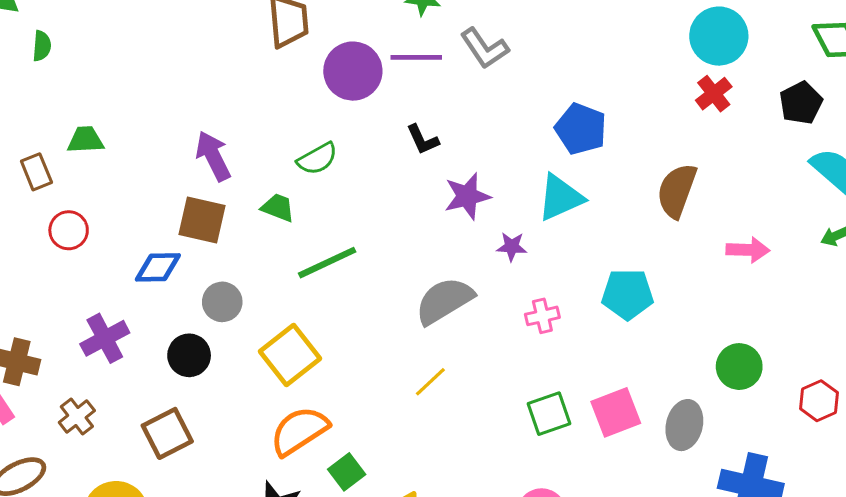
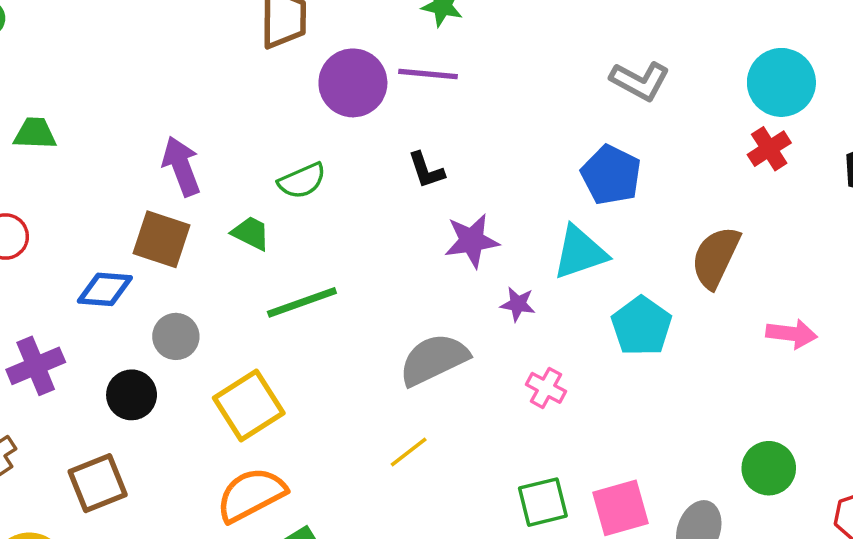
gray L-shape: (485, 48) -> (640, 81), moved, turned -33
cyan pentagon: (627, 294) -> (641, 326), moved, turned 30
pink cross: (542, 316) -> (546, 388), turned 36

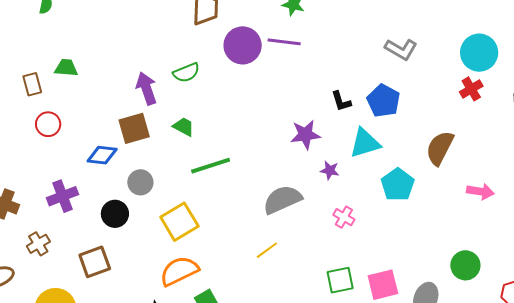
black L-shape: (426, 170) -> (341, 101), moved
green semicircle: (302, 181) -> (186, 73), moved
brown square: (161, 239) -> (134, 128), turned -36

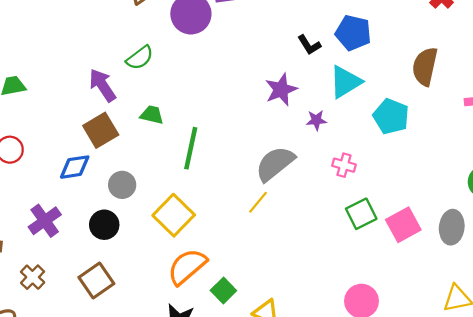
green line: (211, 166) -> (191, 148), turned -45
yellow line: (267, 250) -> (258, 202), moved
green square: (340, 280) -> (361, 214), moved

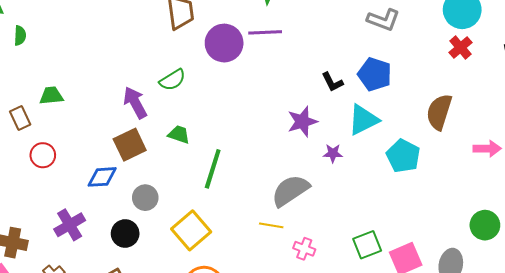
pink cross: (344, 165) -> (304, 249), moved
yellow line: (258, 202) -> (271, 225), turned 55

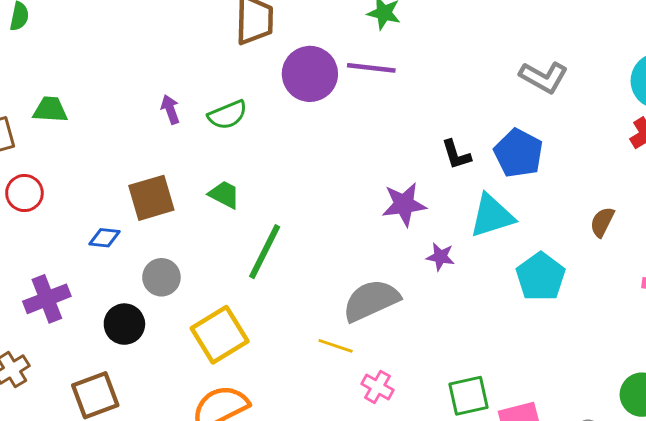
purple arrow: (135, 103) -> (170, 109), moved, size x0.6
brown semicircle: (439, 112) -> (602, 222), size x0.6
blue diamond: (102, 177) -> (105, 238), size x0.7

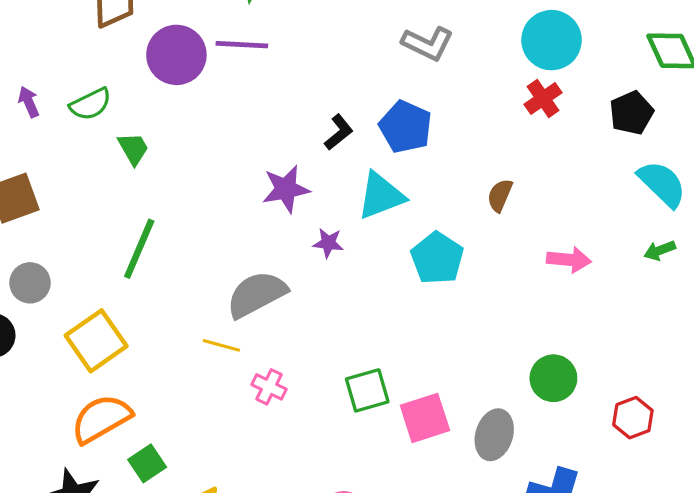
black L-shape: (456, 155) -> (339, 132), turned -108
green trapezoid: (224, 194) -> (133, 149), moved, turned 36

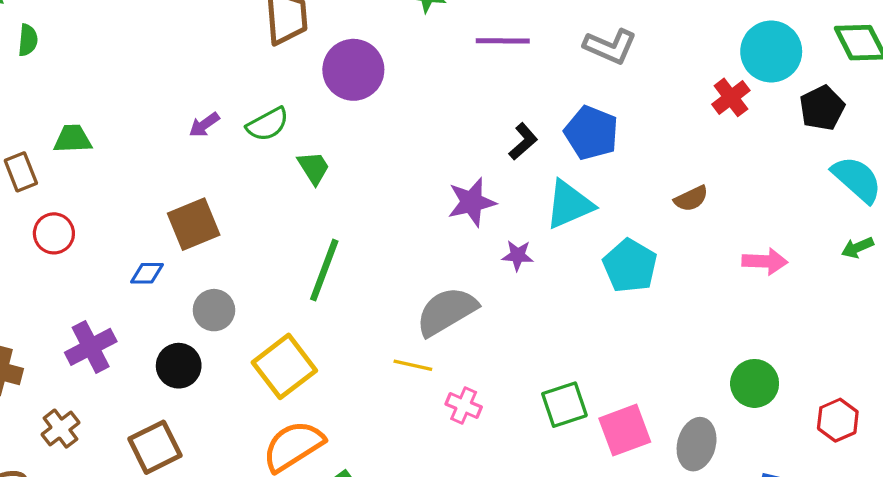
cyan circle: (552, 40) -> (771, 52), moved
purple line: (242, 45) -> (503, 41), moved
purple arrow: (29, 102) -> (204, 125), turned -100
brown semicircle: (500, 195) -> (691, 199), turned -136

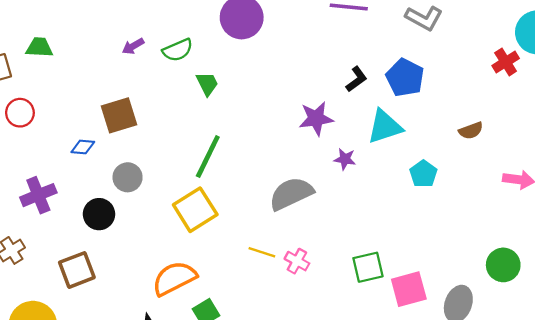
cyan pentagon: (630, 266) -> (423, 174), size x0.7
yellow line: (413, 365) -> (262, 252), moved
yellow square: (284, 366) -> (195, 210), moved

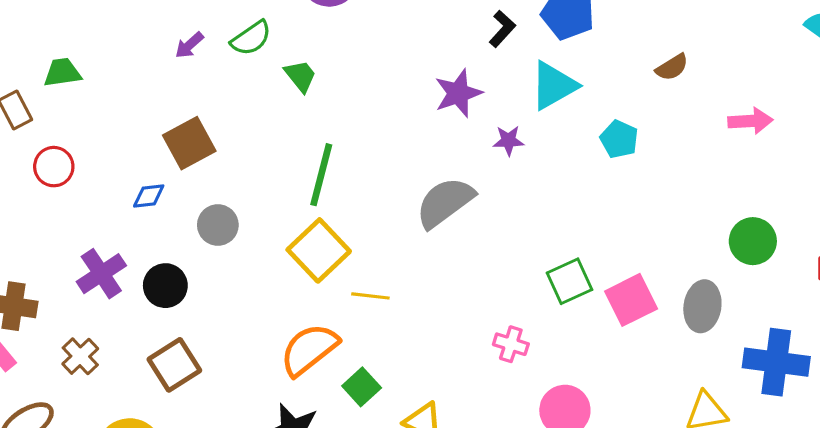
black circle: (99, 214) -> (165, 286), moved
yellow line: (262, 252) -> (370, 296), moved
pink cross: (297, 261) -> (511, 344), moved

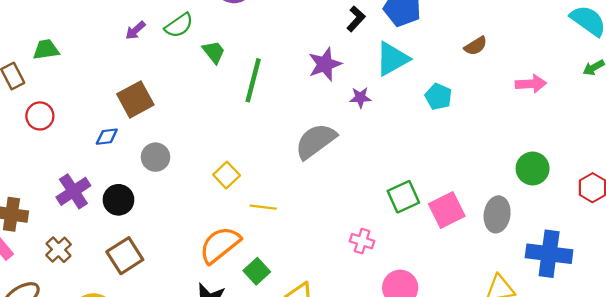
green line: (321, 175) -> (253, 80), moved
yellow square: (319, 250) -> (227, 175), size x0.6

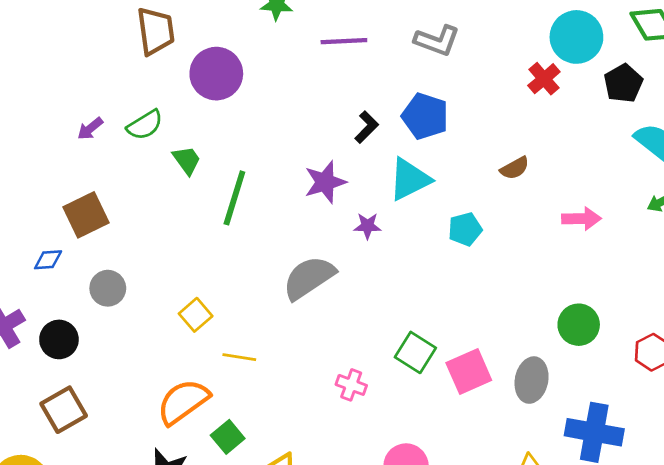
cyan pentagon: (438, 97) -> (465, 229), turned 30
green square: (403, 197) -> (415, 352), turned -36
pink cross: (362, 241) -> (351, 385), moved

